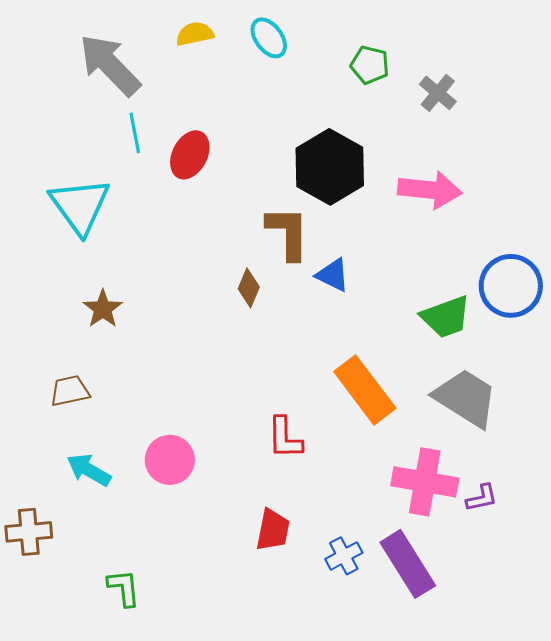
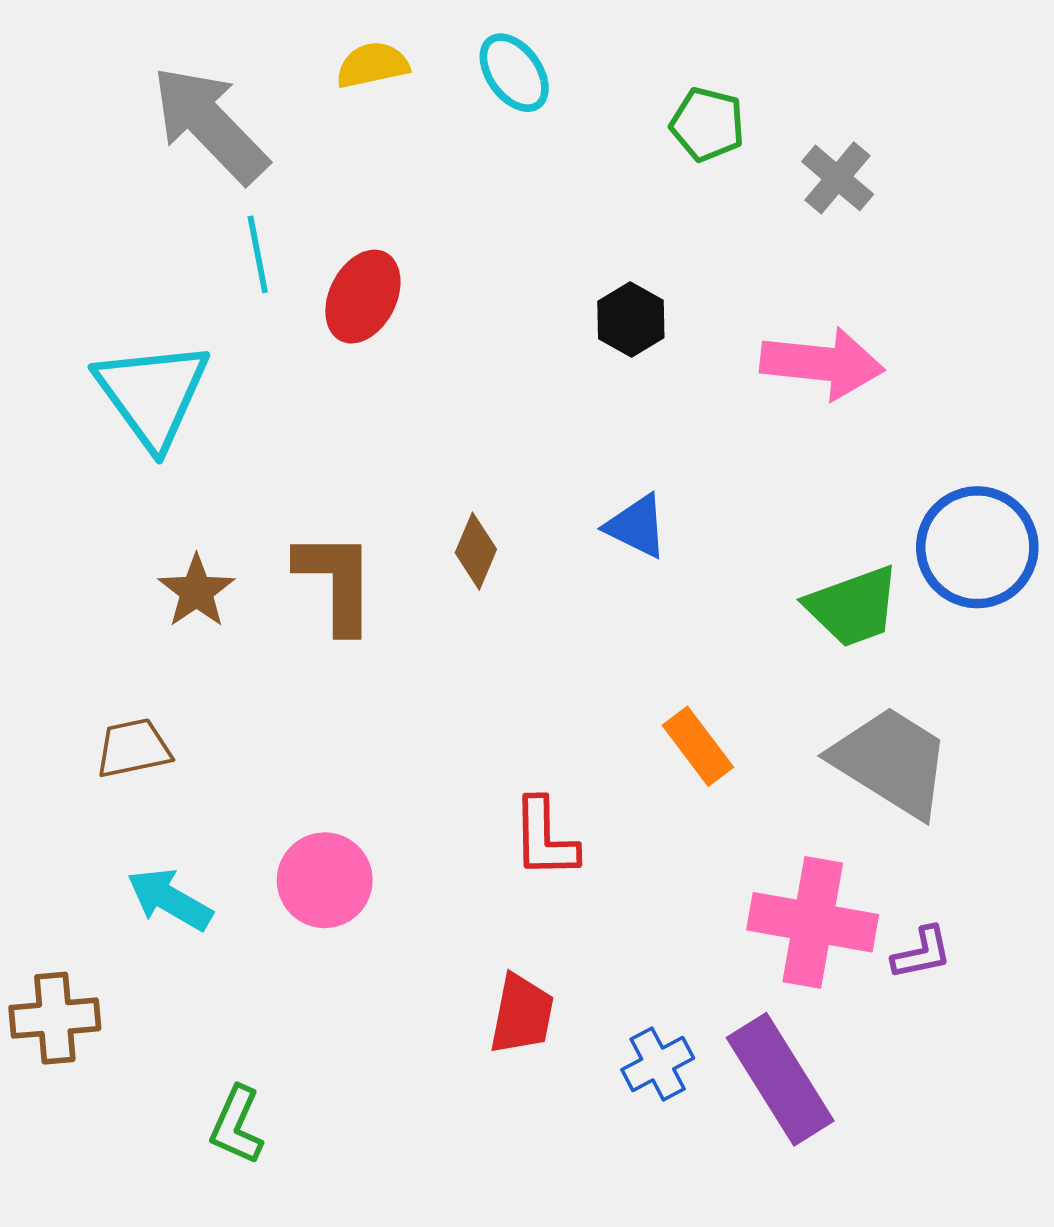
black hexagon: (330, 167) -> (631, 320), size x0.5
brown L-shape: (288, 233) -> (336, 582), moved
orange rectangle: (365, 390) -> (698, 746), size x0.6
green L-shape: (124, 588) -> (237, 1125), turned -150

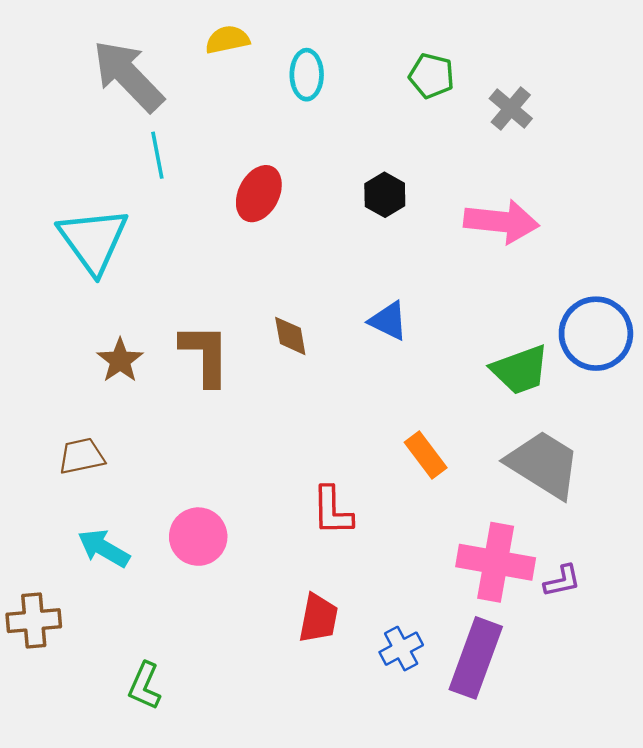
cyan ellipse: (514, 73) -> (307, 75), moved, turned 36
red ellipse: (363, 297) -> (259, 194), moved
brown diamond: (476, 551) -> (290, 336), turned -33
purple rectangle: (780, 1079) -> (476, 658), turned 52

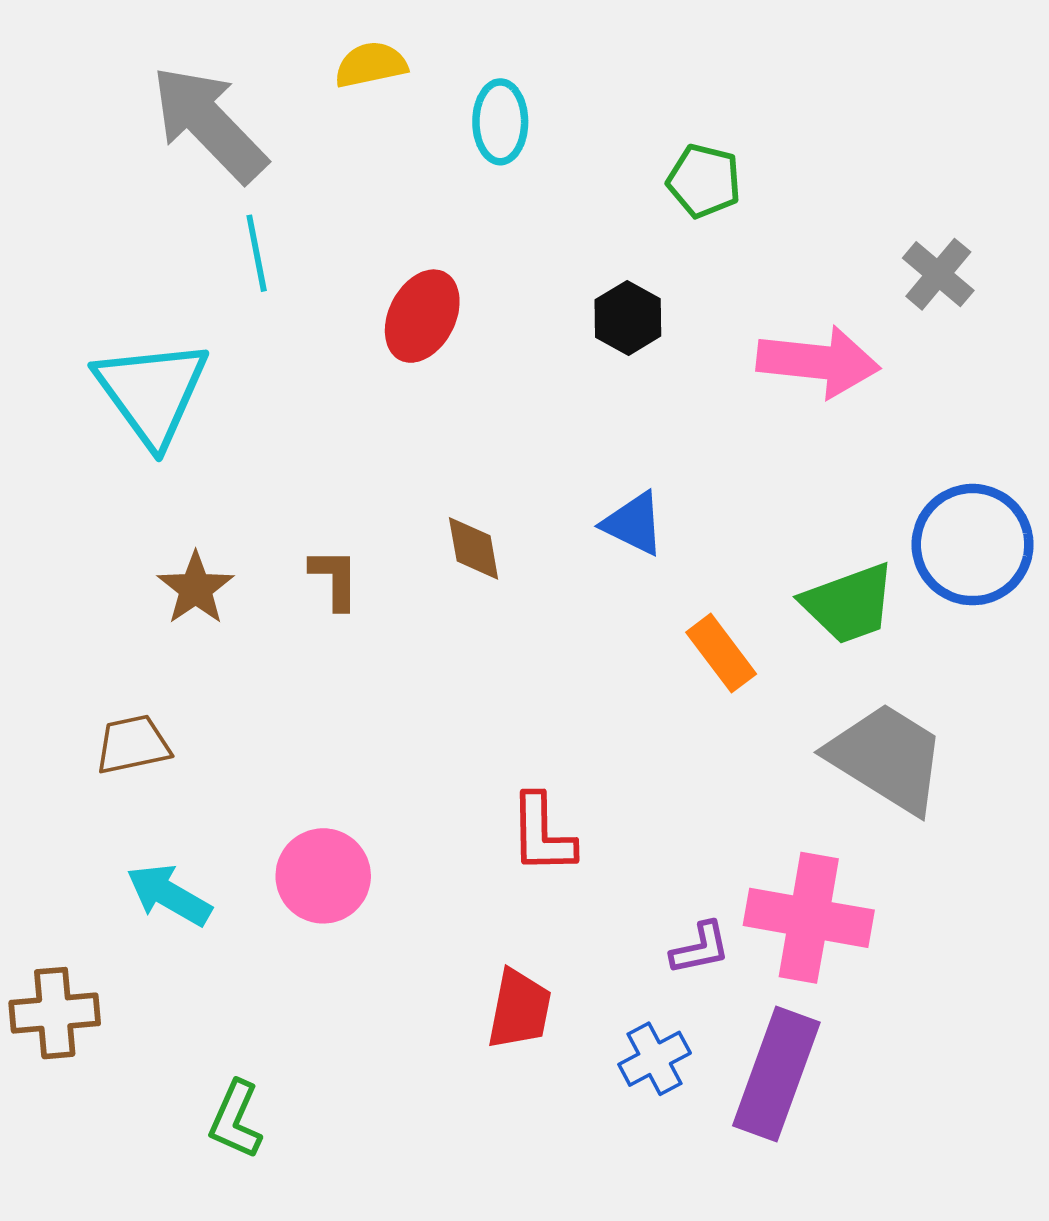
green pentagon: (431, 76) -> (704, 181), moved
gray cross: (511, 108) -> (938, 274), moved
brown L-shape: (205, 355) -> (335, 579), size x0.6
orange rectangle: (426, 455) -> (721, 653), moved
purple L-shape: (562, 581) -> (700, 948), moved

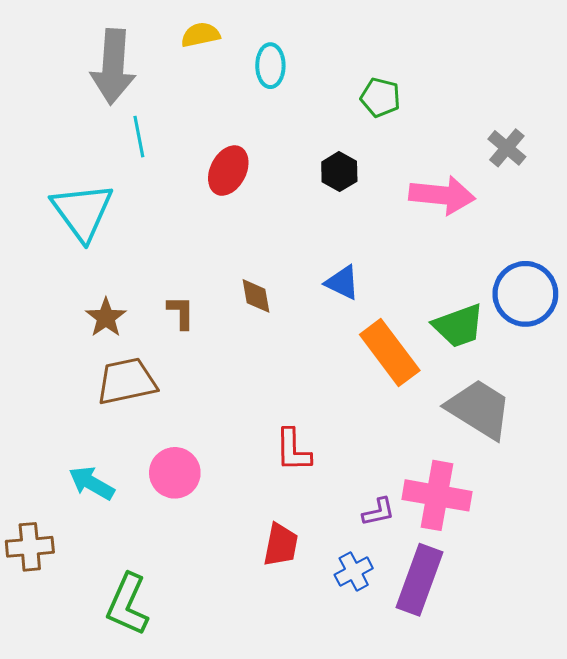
gray arrow: (209, 124) -> (113, 67), turned -132
orange rectangle: (721, 653) -> (390, 353), size x1.6
brown trapezoid: (133, 745) -> (126, 381), moved, size x1.5
green L-shape: (236, 1120) -> (128, 604), size x1.5

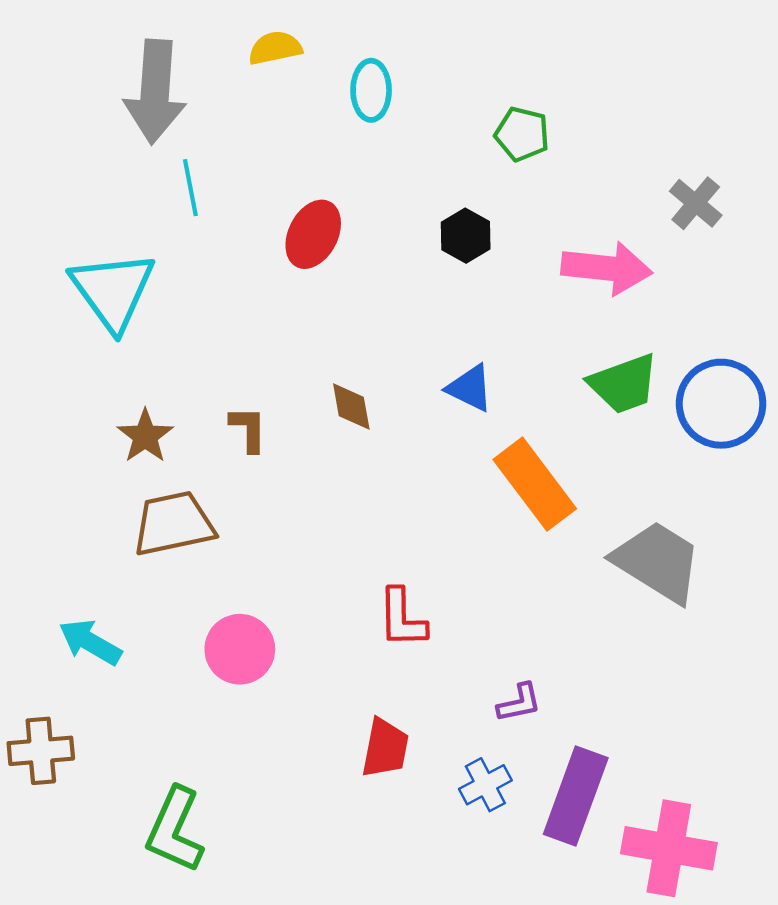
green trapezoid: (459, 326) -> (624, 384), moved
cyan arrow: (92, 483) -> (90, 642), moved
pink cross: (437, 495) -> (669, 848), moved

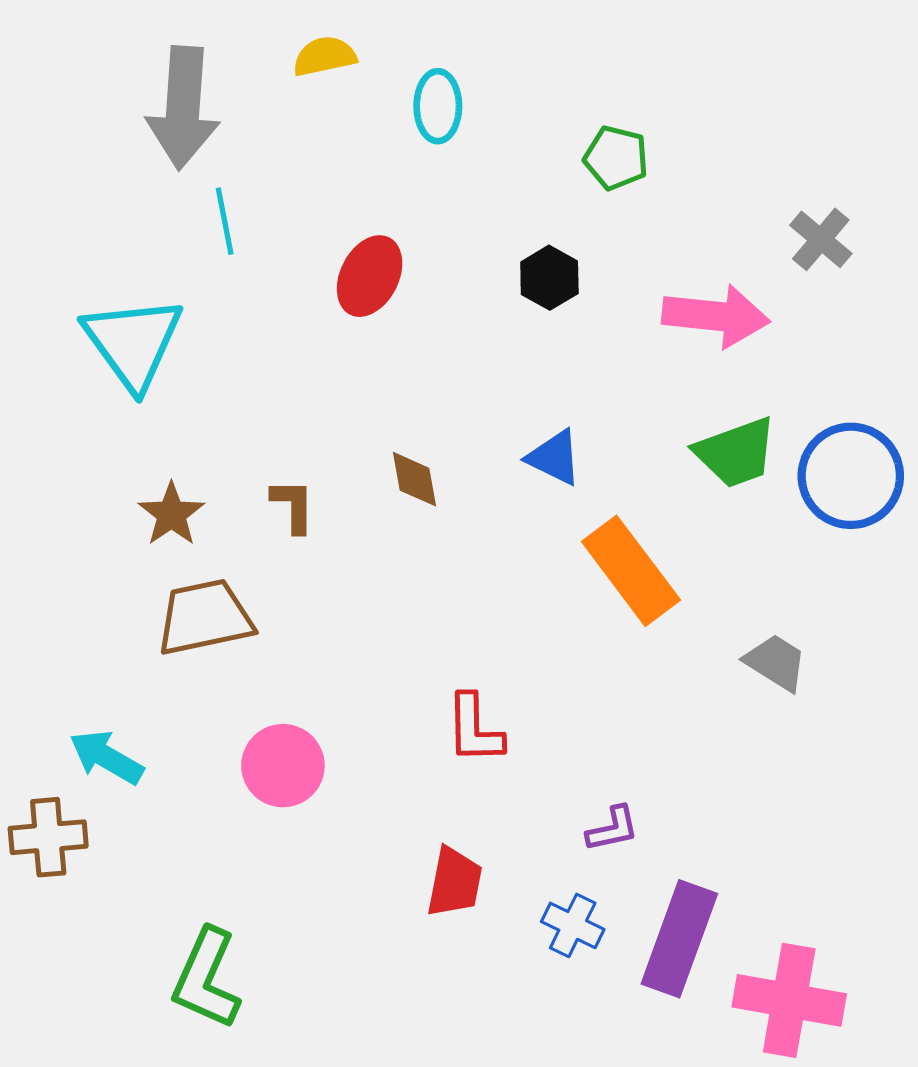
gray trapezoid: (658, 562) -> (776, 662), size x0.6
brown cross: (41, 751) -> (48, 837), moved
blue cross: (485, 785) -> (573, 925), turned -36

